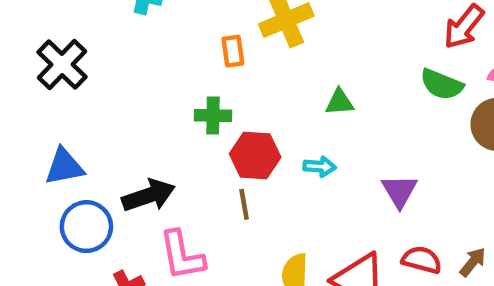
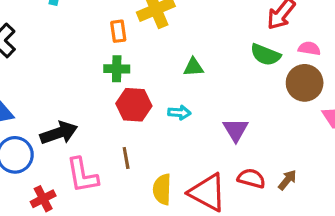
green cross: (213, 116) -> (117, 69), moved
brown line: (244, 204) -> (126, 158), moved

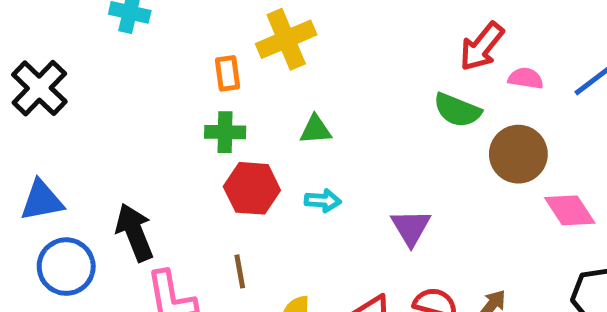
pink semicircle: (309, 48) -> (526, 78), moved
green triangle: (193, 67) -> (315, 130), moved
black arrow: (59, 133) -> (135, 232), turned -93

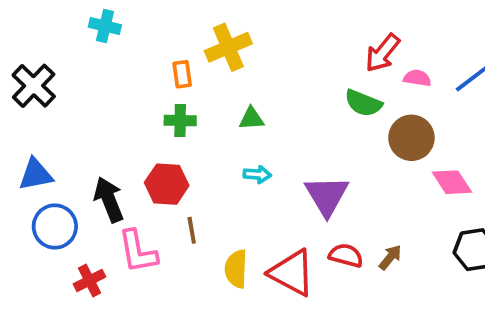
red hexagon: (252, 188) -> (167, 184), moved
purple triangle: (411, 227) -> (327, 196), size x1.4

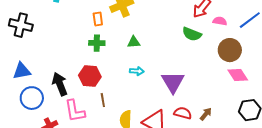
black cross: (34, 86) -> (21, 25), turned -30
brown circle: (411, 138) -> (230, 50), moved

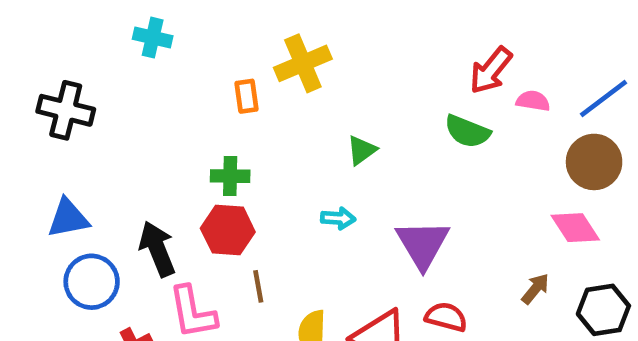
green triangle: (134, 42) -> (362, 150), moved, turned -32
green cross: (97, 43) -> (230, 176), moved
brown circle: (230, 50) -> (594, 162), moved
brown arrow: (206, 114) -> (535, 289), moved

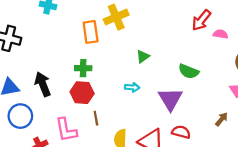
orange rectangle: (247, 96) -> (91, 32), size x1.5
green semicircle: (467, 131) -> (189, 71), moved
black arrow: (157, 249) -> (43, 84), moved

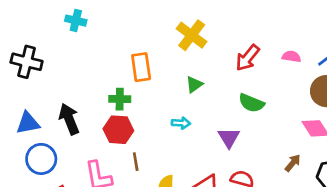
yellow cross: (116, 17) -> (192, 35), moved, turned -30
red arrow: (201, 20) -> (247, 58), moved
orange rectangle: (91, 32) -> (141, 67), moved
purple triangle: (170, 99) -> (229, 138), size x0.7

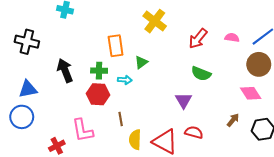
green triangle: (194, 84) -> (141, 62), moved
black arrow: (69, 119) -> (65, 71), moved
cyan arrow: (181, 123) -> (125, 80), moved
blue circle: (41, 159) -> (22, 117), moved
brown line: (136, 162) -> (121, 119), moved

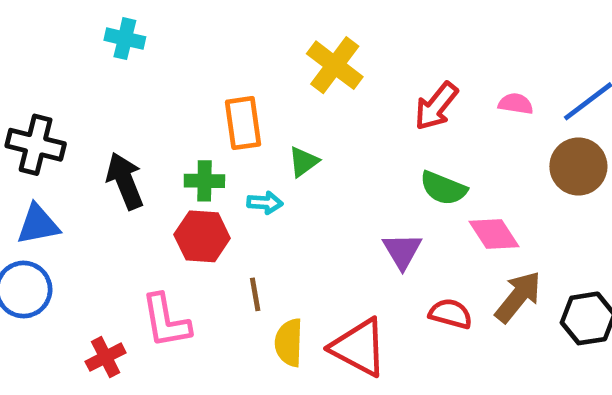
black cross: (27, 42) -> (36, 145), moved
pink diamond: (251, 93) -> (494, 234), moved
brown arrow: (233, 120) -> (518, 297), size x1.6
red semicircle: (194, 132) -> (451, 314), moved

